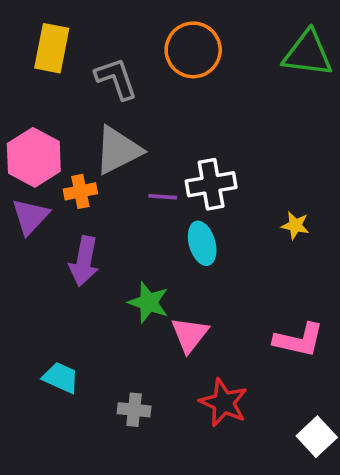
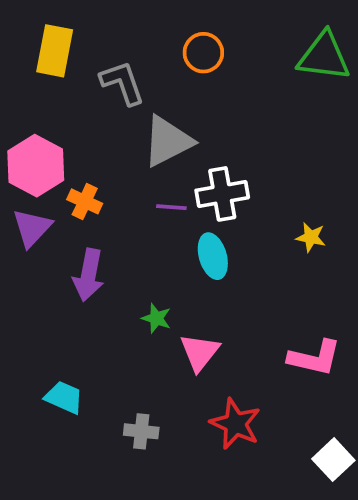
orange circle: (193, 50) -> (203, 53), size x0.7
gray triangle: (118, 150) -> (168, 141), moved
orange cross: (80, 191) -> (85, 201), turned 36
green star: (148, 302) -> (156, 318), size x0.7

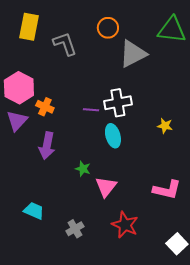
gray triangle: (168, 141) -> (133, 54), moved
gray cross: (141, 431) -> (75, 229), turned -36

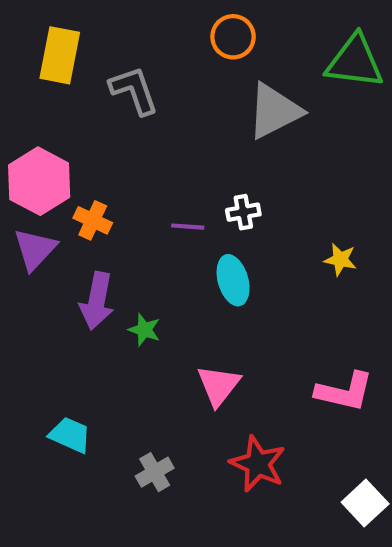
orange circle: (108, 28) -> (233, 37), moved
white cross: (118, 103) -> (243, 212), size x0.6
green star: (83, 169) -> (144, 330), moved

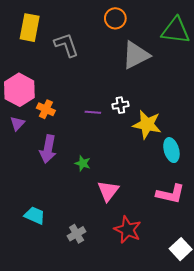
purple triangle: (35, 249) -> (17, 124), size x0.7
yellow star: (340, 260) -> (147, 125), moved, size x1.8
cyan ellipse: (233, 280) -> (171, 150), moved
green star: (144, 330) -> (83, 163), moved

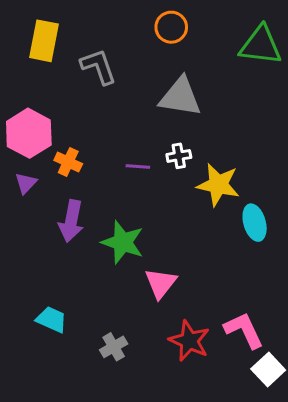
gray triangle: (136, 55) -> (180, 97), moved, turned 36
green star: (83, 163) -> (123, 242), size x1.8
pink L-shape: (170, 194) -> (244, 330), moved, turned -128

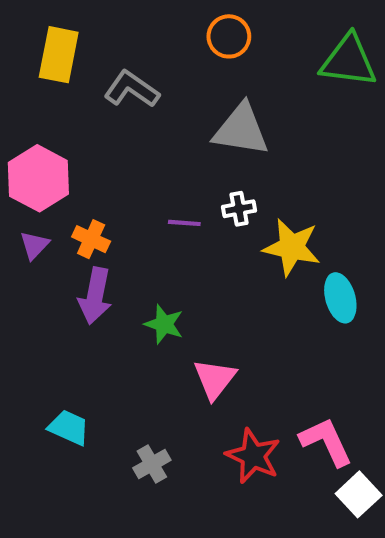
gray L-shape: (98, 67) -> (132, 89), turned -36
orange cross: (68, 162) -> (91, 239), moved
green star: (123, 242) -> (164, 324), size x0.7

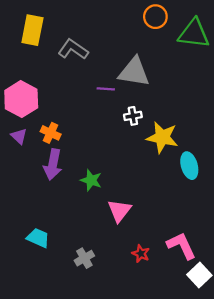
orange circle: (229, 36) -> (155, 17), moved
purple line: (184, 223) -> (106, 89), moved
purple triangle: (34, 245) -> (19, 136), turned -30
red star: (253, 456) -> (141, 254), size x0.6

